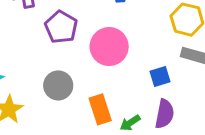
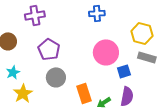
purple pentagon: (61, 27) -> (49, 49), moved
pink circle: (109, 47) -> (106, 52), moved

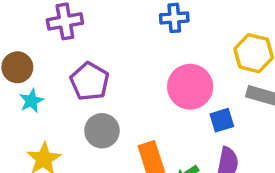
cyan star: (13, 72) -> (31, 101), moved

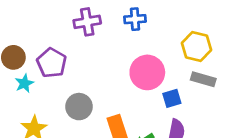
purple cross: (65, 21) -> (87, 22), moved
purple pentagon: (90, 81) -> (52, 63), moved

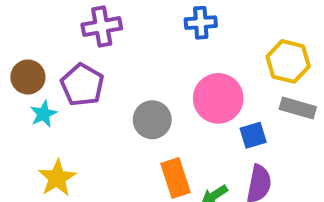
purple cross: (87, 22) -> (102, 27), moved
gray circle: (79, 107) -> (152, 120), moved

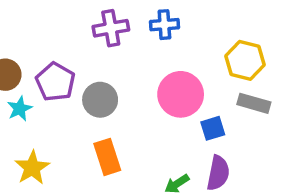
purple cross: (102, 27) -> (111, 28), moved
gray circle: (152, 120) -> (100, 100), moved
orange rectangle: (176, 178) -> (107, 157), moved

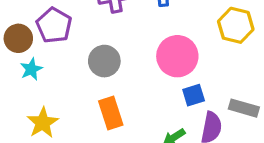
purple pentagon: (55, 82) -> (54, 25), moved
gray rectangle: (254, 103) -> (244, 108), moved
blue square: (213, 128) -> (194, 95), moved

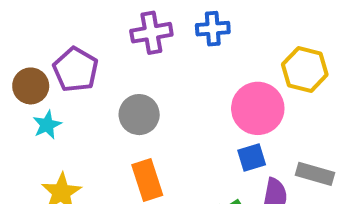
pink circle: (177, 56) -> (258, 108), moved

